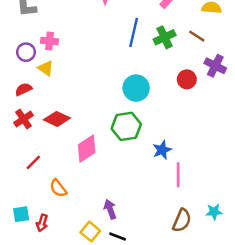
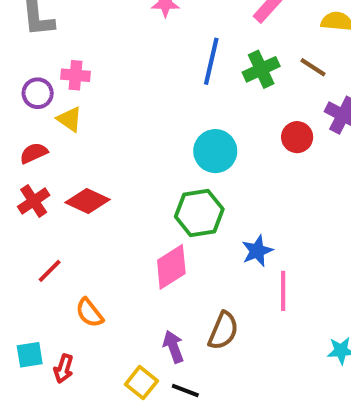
pink diamond: (87, 149) -> (171, 267), moved
brown semicircle: (182, 220) -> (223, 331), moved

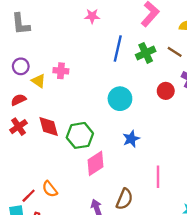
pink cross: (76, 75) -> (61, 71), moved
red diamond: (88, 201) -> (49, 127), turned 50
green hexagon: (199, 213) -> (80, 135), moved
blue star: (257, 251) -> (131, 139), moved
red line: (50, 271) -> (29, 196), moved

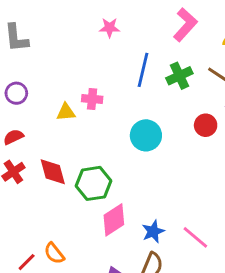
pink cross: (61, 71) -> (92, 99), moved
yellow triangle: (39, 81) -> (66, 112), moved, turned -40
blue star: (131, 139) -> (153, 231), moved
pink line: (158, 177) -> (195, 237), turned -50

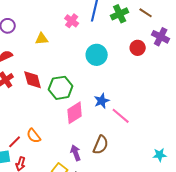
pink cross: (92, 99) -> (72, 21), moved, turned 32
blue star: (153, 231) -> (102, 101), moved
pink line: (195, 237) -> (121, 116), moved

